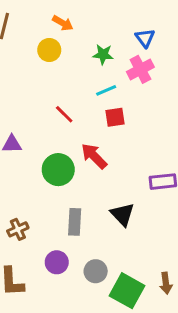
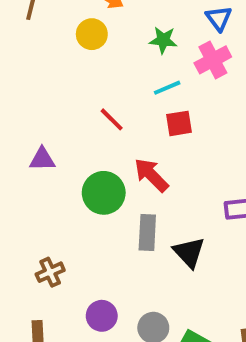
gray rectangle: (75, 222) -> (147, 233), moved

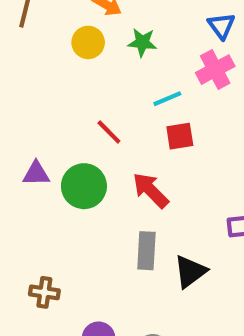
green star: (163, 40) -> (142, 42), moved
green circle: (104, 193) -> (84, 186), moved
black triangle: (189, 252) -> (190, 272), turned 36
brown cross: (50, 272) -> (44, 292), turned 32

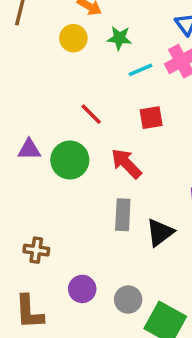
cyan line: (167, 99) -> (140, 70), moved

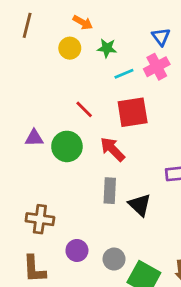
red square: (151, 118) -> (133, 112), size x1.6
black triangle: (160, 232) -> (140, 205), turned -40
brown cross: (36, 250) -> (40, 219), size x1.4

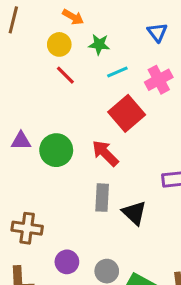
pink cross: (157, 67) -> (159, 80), moved
red line: (84, 109) -> (65, 75), moved
red square: (133, 112) -> (127, 113), turned -32

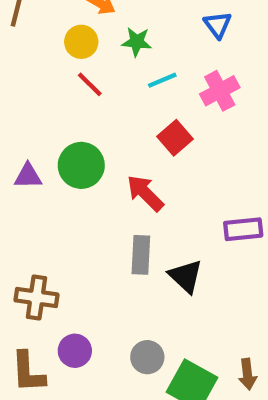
red square: (127, 113) -> (175, 138), size x0.7
green circle: (56, 150) -> (81, 165), moved
purple circle: (67, 262) -> (75, 351), moved

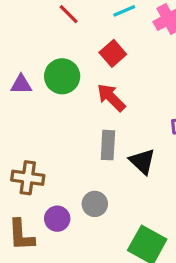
red square: (175, 138) -> (113, 53), moved
gray circle: (147, 357) -> (95, 204), moved

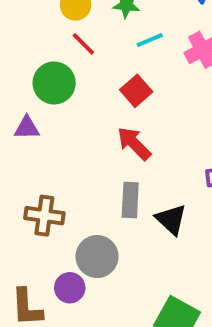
green circle: (62, 76) -> (54, 83), moved
brown cross: (28, 178) -> (44, 216), moved
gray circle: (95, 204) -> (97, 257), moved, size x1.4

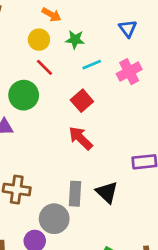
gray rectangle: (130, 200) -> (75, 194), moved

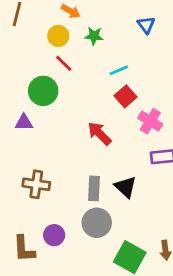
cyan line: (92, 65) -> (119, 70), moved
pink cross: (129, 72) -> (150, 121), moved, turned -30
red square: (82, 101) -> (126, 96), moved
gray circle: (54, 219) -> (97, 223), moved

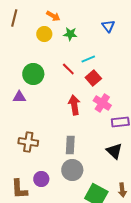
red line: (64, 63) -> (68, 69), moved
pink cross: (150, 121) -> (102, 103), moved
red arrow: (99, 133) -> (74, 105), turned 36
black triangle: (126, 187) -> (114, 151), moved

